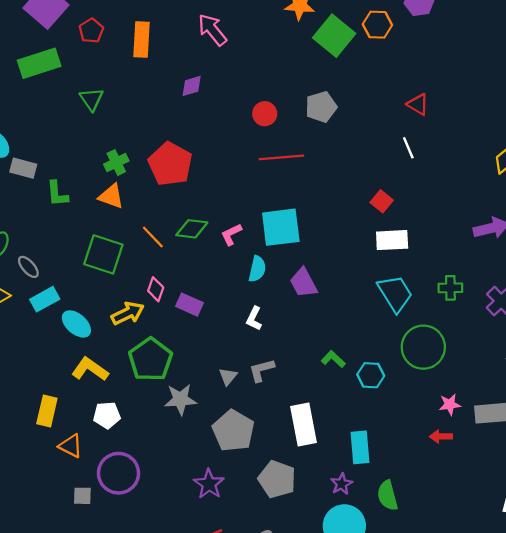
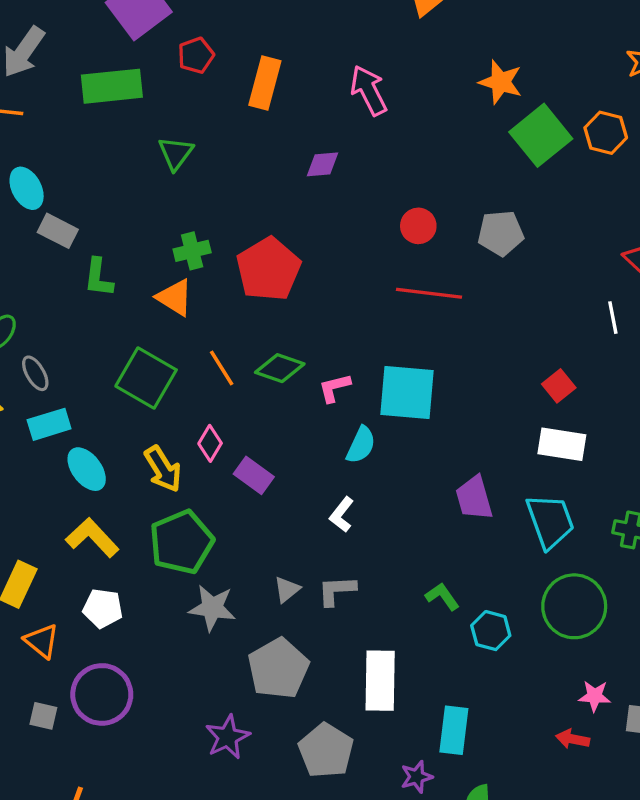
purple trapezoid: (303, 283) -> (474, 498), moved
yellow arrow: (128, 313) -> (163, 469), turned 72

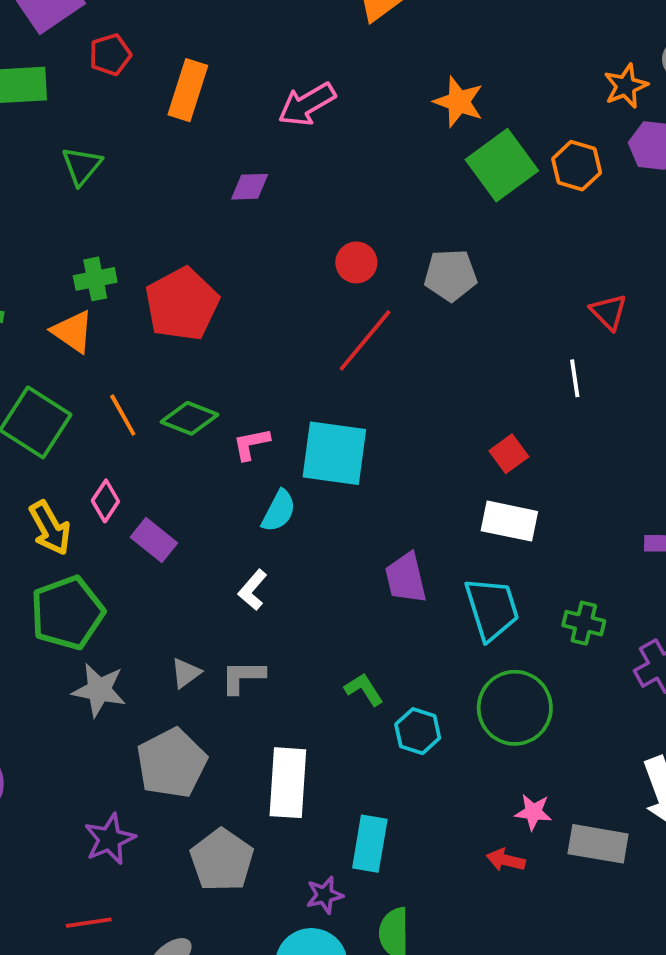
pink arrow: (369, 90) -> (307, 104), turned -96
red line: (429, 293) -> (365, 340), turned -60

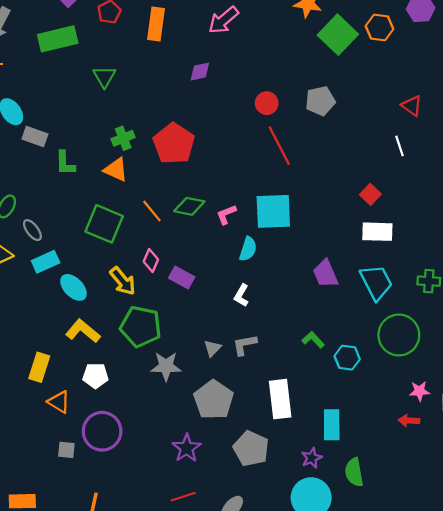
red line: (365, 340) -> (279, 146), turned -57
green pentagon: (67, 613) -> (141, 327), turned -30

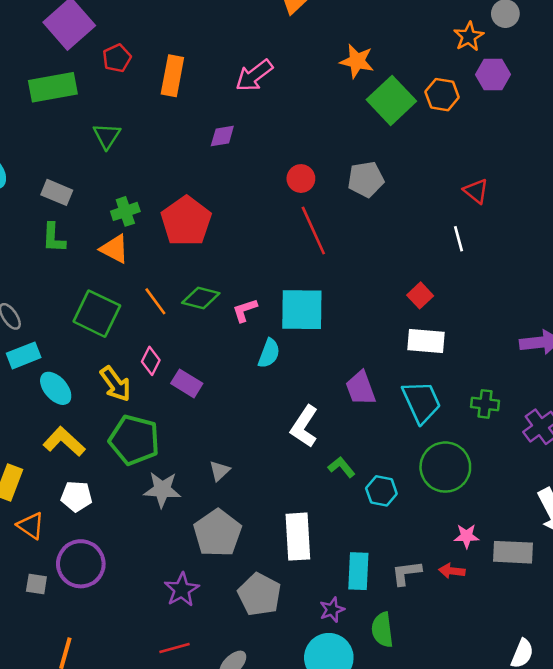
gray rectangle: (35, 136) -> (57, 192), moved
white L-shape: (241, 295) -> (304, 426), moved, size x1.5
gray L-shape: (245, 345) -> (406, 573), moved

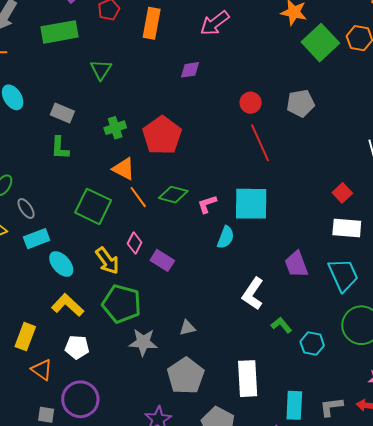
orange triangle: (115, 249) -> (124, 169), moved
gray triangle: (219, 471) -> (187, 328), turned 30

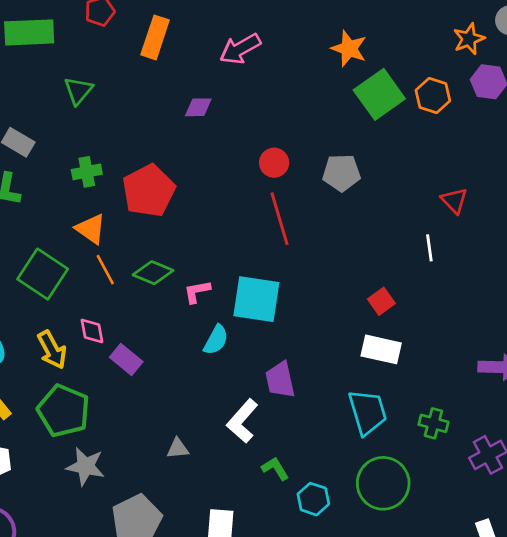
pink diamond: (135, 243) -> (92, 331), turned -45
purple trapezoid: (296, 264) -> (280, 380), moved
gray triangle: (187, 328) -> (178, 448), moved

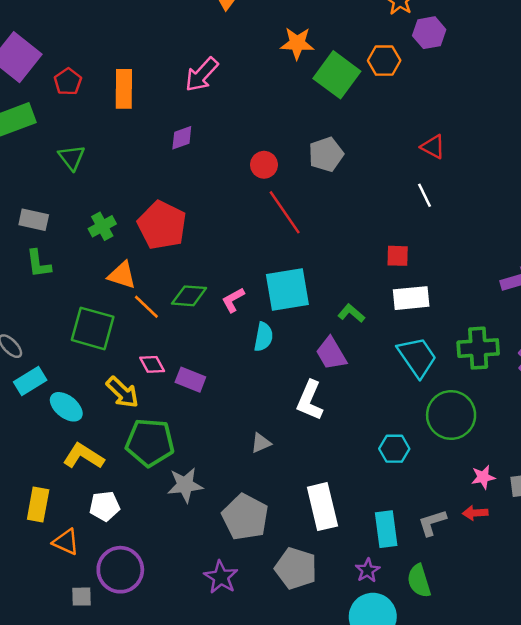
red square: (381, 301) -> (398, 256), turned -35
green cross: (433, 423) -> (478, 348), size x1.5
green L-shape: (275, 469) -> (351, 313), moved

